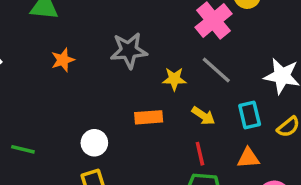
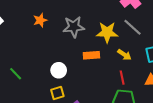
gray star: (129, 51) -> (74, 27), moved
yellow star: (174, 79) -> (107, 32), size x1.5
green line: (23, 149) -> (16, 74), turned 32

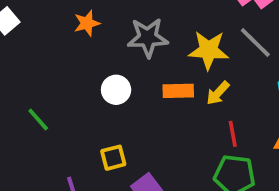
yellow arrow: (124, 55) -> (218, 93), moved, turned 96
white circle: (59, 70) -> (116, 90), moved

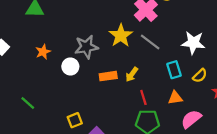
orange star: (87, 23) -> (43, 52), moved
yellow star: (209, 50) -> (121, 36), moved, turned -30
white circle: (116, 90) -> (70, 66), moved

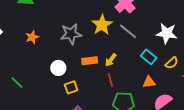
white circle: (70, 66) -> (58, 68), moved
cyan rectangle: (174, 70) -> (149, 57), turned -35
red line: (143, 97) -> (110, 80), moved
yellow square: (75, 120) -> (71, 87), moved

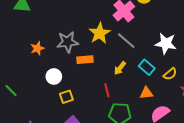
orange star: (32, 37) -> (37, 48), moved
yellow arrow: (111, 60) -> (120, 68), moved
orange rectangle: (90, 61) -> (85, 60), moved

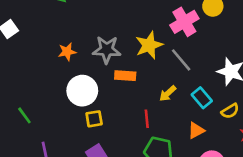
white circle: (54, 76) -> (82, 91), size x1.5
green line: (11, 90) -> (24, 115), moved
orange triangle: (146, 93) -> (196, 130), turned -32

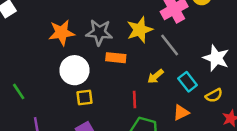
orange star: (67, 52) -> (62, 33), size x1.5

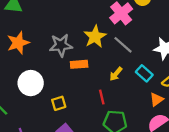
orange star: (62, 33) -> (18, 43), moved
white circle: (74, 70) -> (31, 83), moved
orange triangle: (181, 113) -> (157, 99), moved

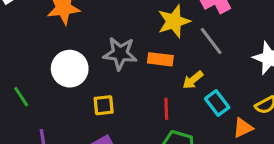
gray star: (61, 45) -> (120, 53), moved
orange rectangle: (79, 64) -> (160, 59), moved
cyan rectangle: (144, 73) -> (217, 103), moved

